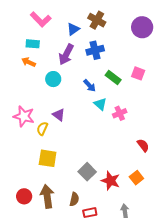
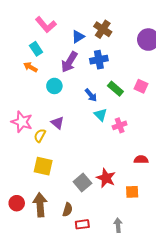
cyan rectangle: (33, 44) -> (36, 49), turned 48
red semicircle: (143, 145) -> (141, 160), turned -56
orange square: (136, 178) -> (132, 192), turned 32
red star: (111, 181) -> (106, 178), moved

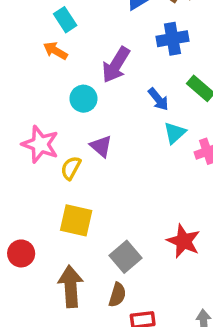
purple arrow: (69, 62) -> (116, 65), moved
cyan circle: (54, 86) -> (83, 99), moved
cyan triangle: (101, 115) -> (175, 133), turned 32
gray square: (82, 182) -> (126, 257), moved
red circle: (17, 203) -> (21, 253), moved

